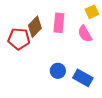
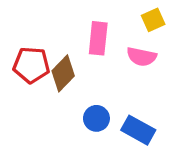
brown diamond: (35, 27) -> (63, 73), moved
pink semicircle: (85, 34) -> (142, 57), turned -48

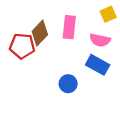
brown diamond: (63, 73) -> (40, 33), moved
blue rectangle: (138, 130) -> (98, 65), moved

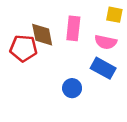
yellow square: (108, 14) -> (114, 15), turned 35
brown diamond: (40, 33) -> (42, 35), turned -55

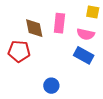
red pentagon: (24, 48) -> (19, 51), moved
blue circle: (72, 88) -> (51, 86), moved

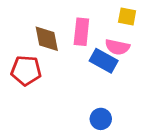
blue rectangle: (84, 55) -> (104, 61), moved
blue circle: (51, 86) -> (101, 119), moved

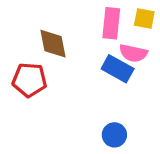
pink rectangle: (81, 32) -> (111, 23), moved

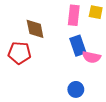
pink semicircle: (133, 53) -> (91, 57), moved
blue rectangle: (118, 69) -> (78, 46), turned 42

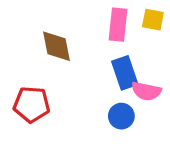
red pentagon: (19, 53) -> (32, 104), moved
blue circle: (76, 89) -> (121, 116), moved

